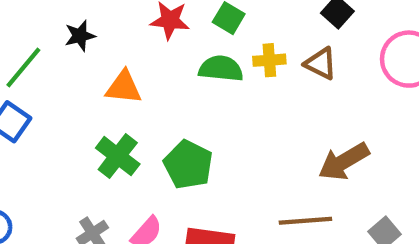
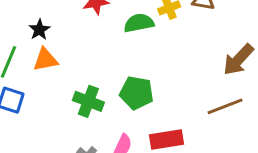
orange triangle: (124, 87) -> (45, 60), moved

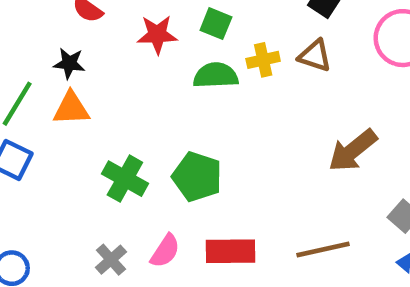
black star: (39, 30) -> (69, 63), turned 30
brown line: (225, 106) -> (323, 250), moved

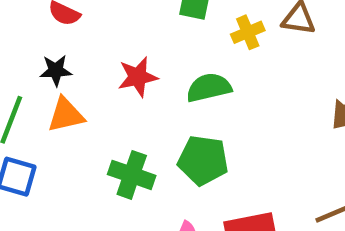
red star: (157, 35) -> (138, 77), moved
green semicircle: (216, 75) -> (209, 88), moved

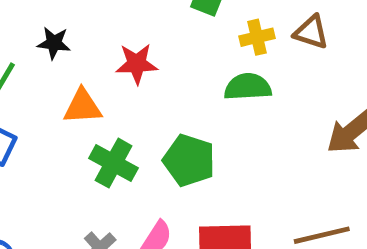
green semicircle: (209, 88) -> (248, 87), moved
orange triangle: (66, 115) -> (83, 107), moved

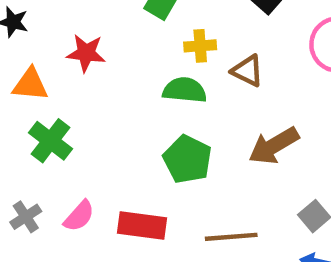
brown triangle: (311, 32) -> (247, 71), moved
green pentagon: (189, 160) -> (187, 159), moved

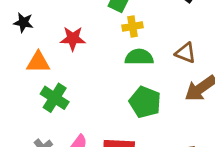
yellow cross: (200, 46) -> (133, 26), moved
brown triangle: (247, 71) -> (186, 53), moved

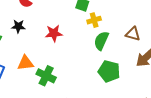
green semicircle: (139, 57) -> (101, 41), turned -60
orange triangle: (38, 62) -> (25, 63), moved

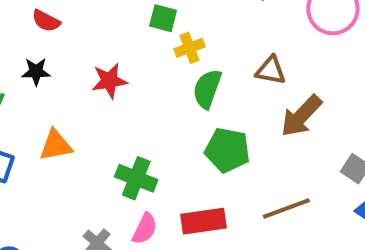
green cross: (46, 76) -> (136, 178), moved

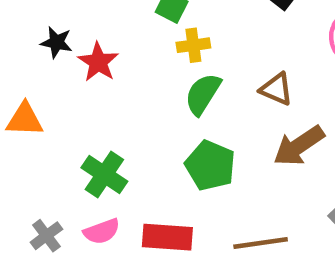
black star: (36, 72) -> (57, 42), moved
red star: (109, 81) -> (98, 62), turned 30
pink semicircle: (145, 229) -> (102, 231), turned 32

